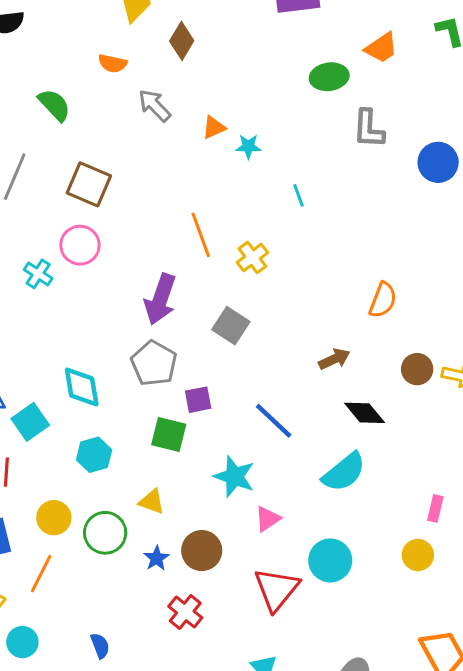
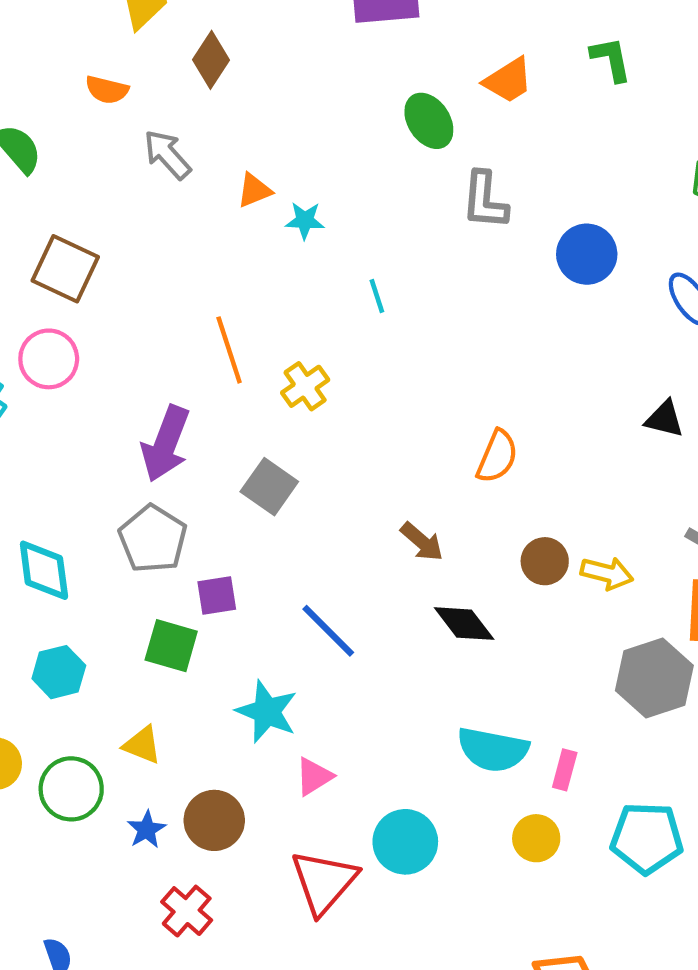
green ellipse: (329, 77) -> (429, 121), turned 63
brown arrow: (334, 359) -> (422, 542), turned 64
cyan semicircle: (344, 472) -> (493, 750), moved, turned 48

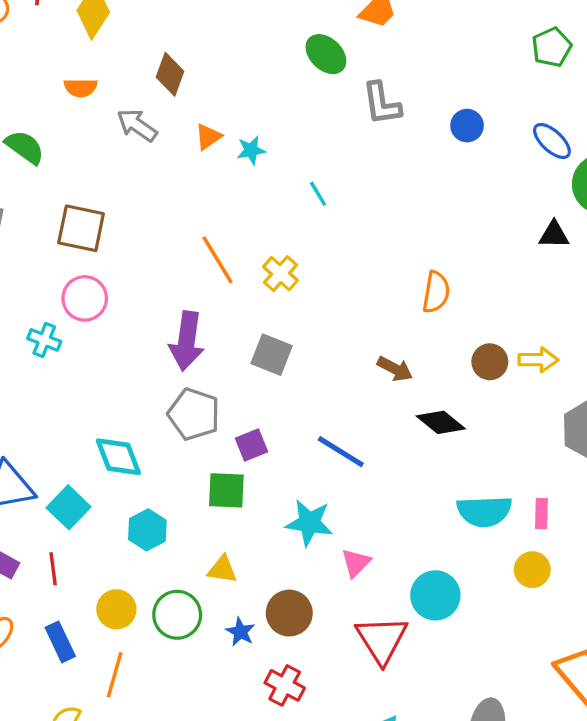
brown diamond: (211, 60) -> (170, 74), moved
blue circle: (587, 254) -> (467, 126), size x0.7

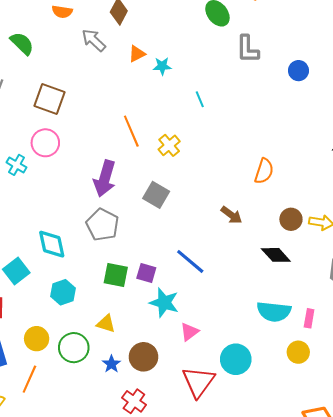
black diamond: (441, 422) -> (276, 255), moved
purple square: (251, 445) -> (146, 273), moved, turned 30

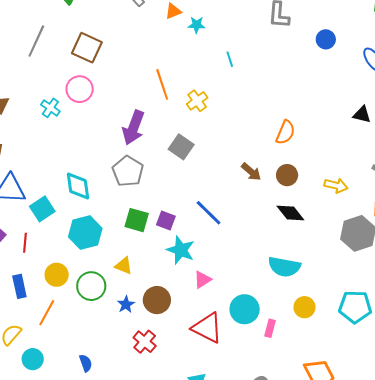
brown circle: (291, 219) -> (287, 175), moved
cyan hexagon: (63, 292) -> (85, 233), size x1.4
pink rectangle: (309, 318) -> (270, 328), moved
red triangle: (198, 382) -> (207, 328), turned -44

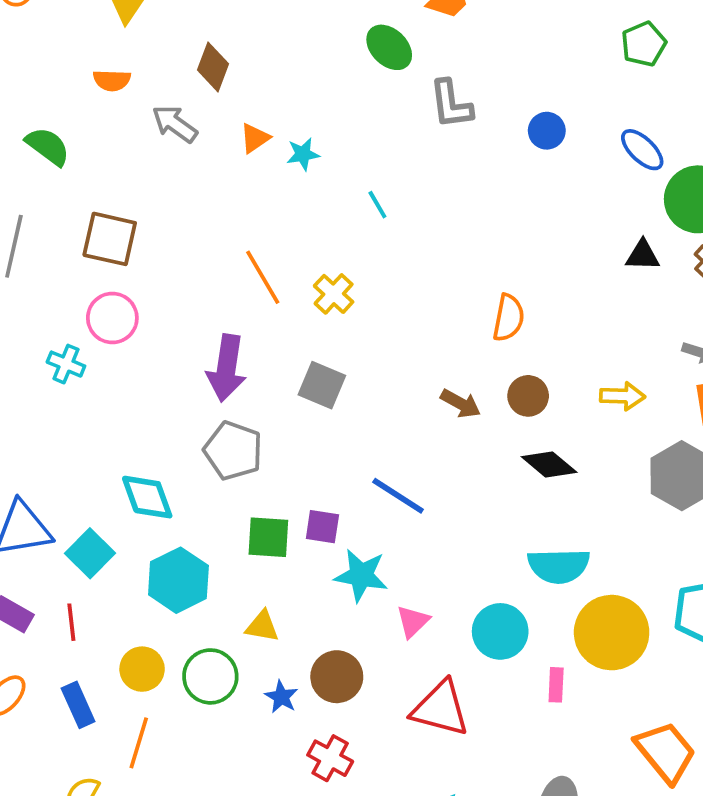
yellow circle: (304, 307) -> (612, 633), size x1.8
cyan circle: (245, 309) -> (500, 631), moved

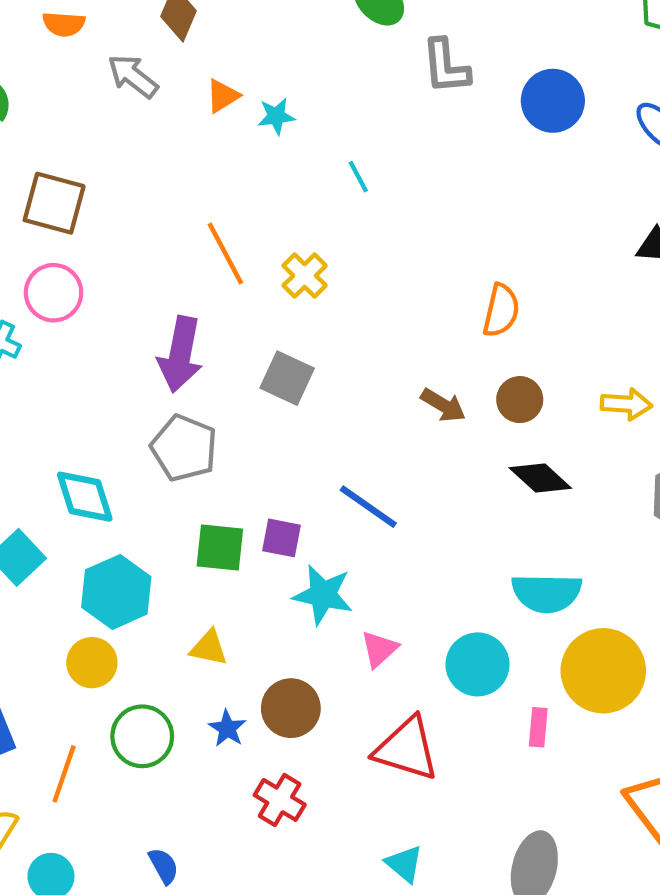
blue circle: (547, 131) -> (553, 101), size x1.5
yellow circle: (142, 669) -> (92, 663), moved
green circle: (210, 676) -> (142, 736), moved

